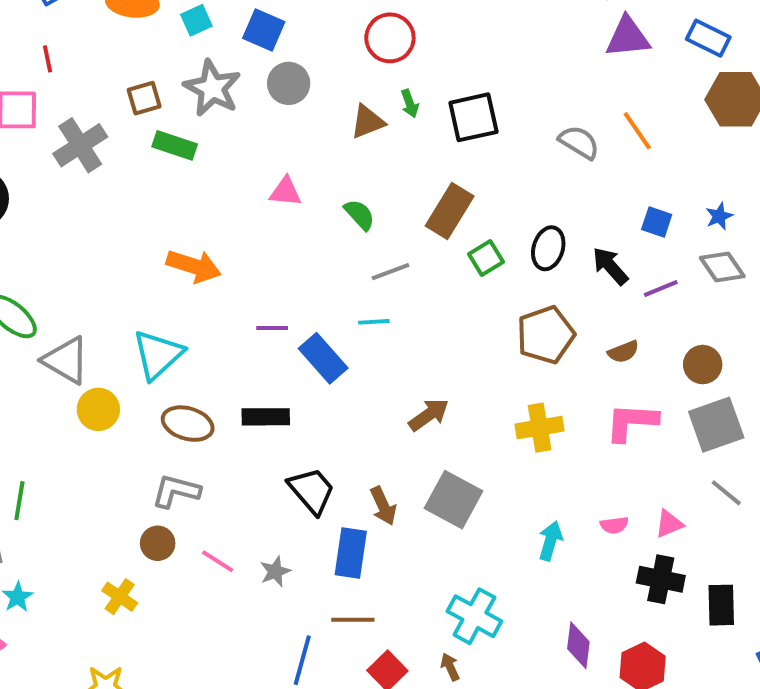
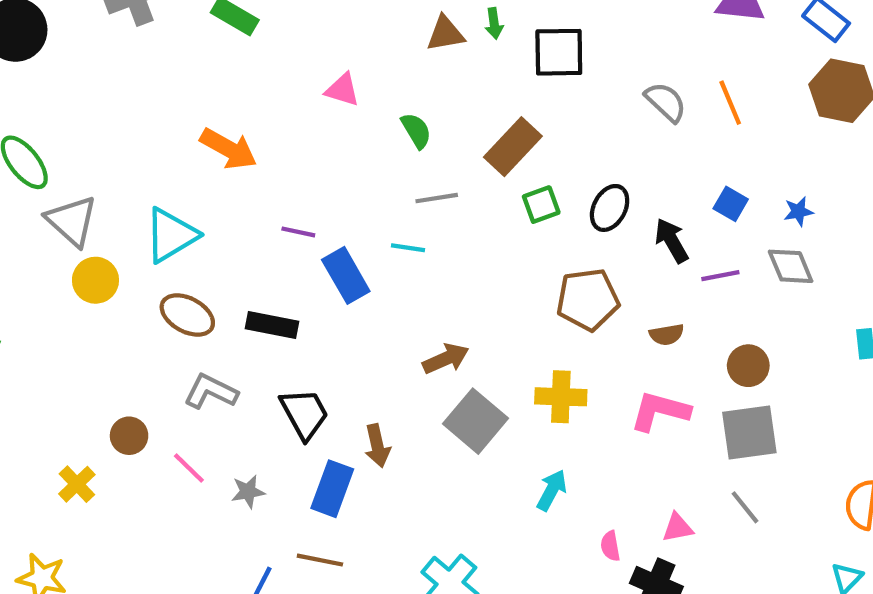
gray L-shape: (176, 491) -> (211, 392), moved
gray square: (454, 500) -> (476, 421), moved
pink semicircle: (614, 525) -> (610, 546), moved, turned 76
cyan arrow: (550, 541) -> (552, 490), moved

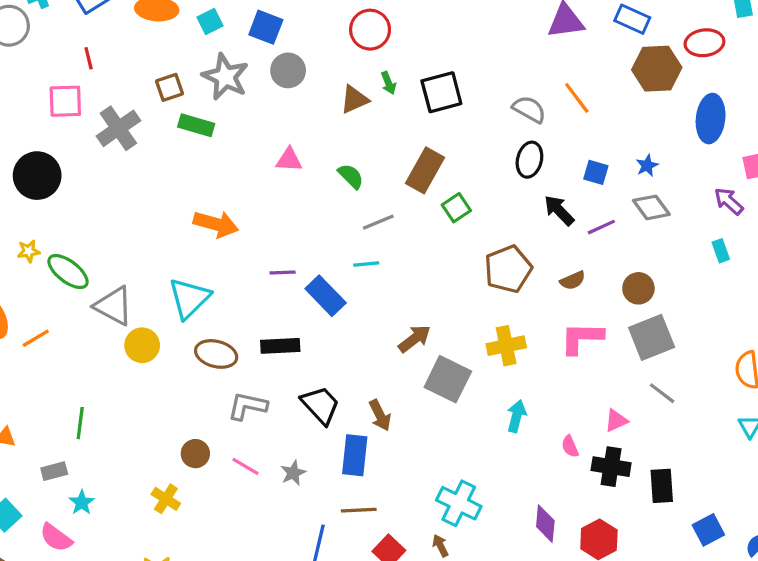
black ellipse: (610, 208) -> (529, 160), moved

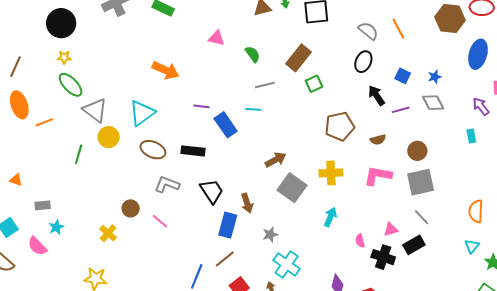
yellow star: (29, 251) -> (64, 57), moved
green line: (80, 423) -> (79, 154), moved
gray star: (293, 473) -> (270, 235), moved
black rectangle: (662, 486) -> (414, 245), moved, turned 55
brown line: (359, 510) -> (225, 259), turned -45

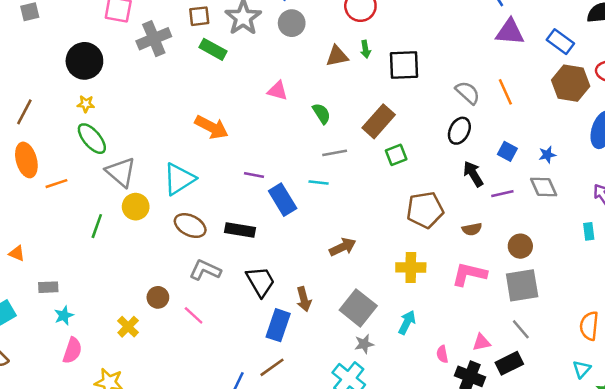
gray square: (292, 188) -> (358, 308), moved
gray star: (270, 235) -> (364, 344), moved
pink semicircle: (37, 246) -> (72, 350), moved, turned -120

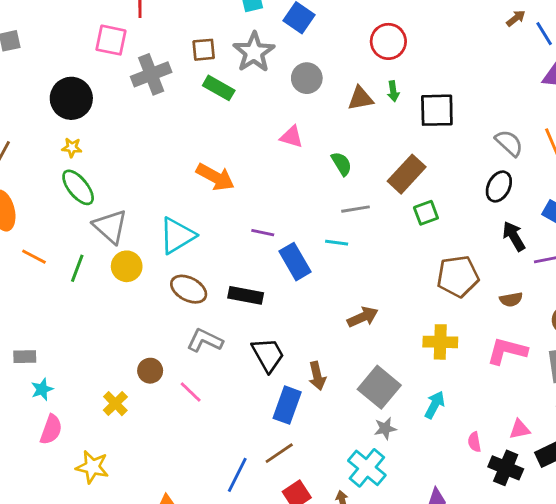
gray circle: (292, 23) -> (307, 78), moved
orange line: (56, 184) -> (34, 257), moved, turned 45
green line: (97, 226) -> (77, 268), moved

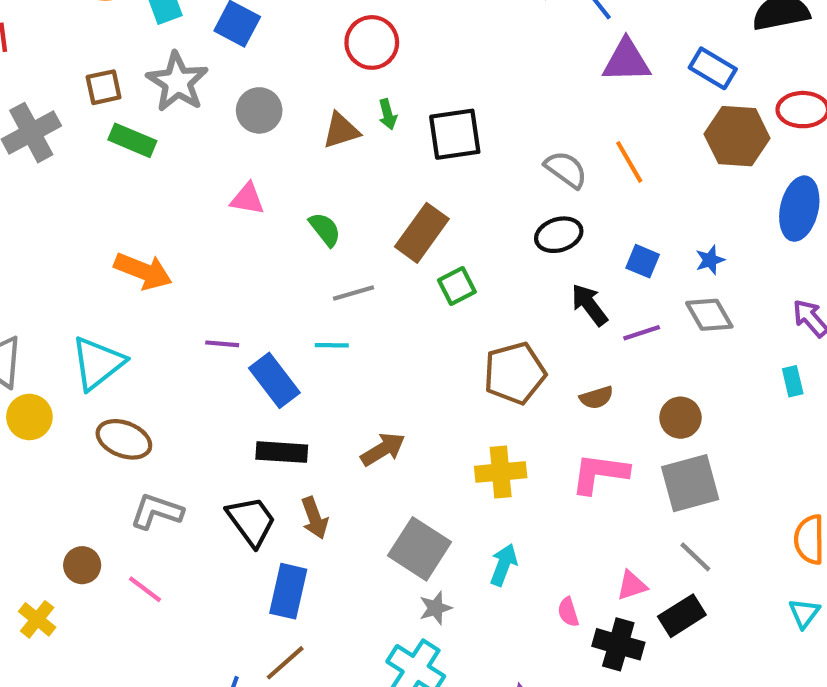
black ellipse: (499, 186) -> (559, 235), turned 52
black rectangle: (246, 295) -> (282, 452), moved
brown arrow: (317, 376) -> (315, 518), moved

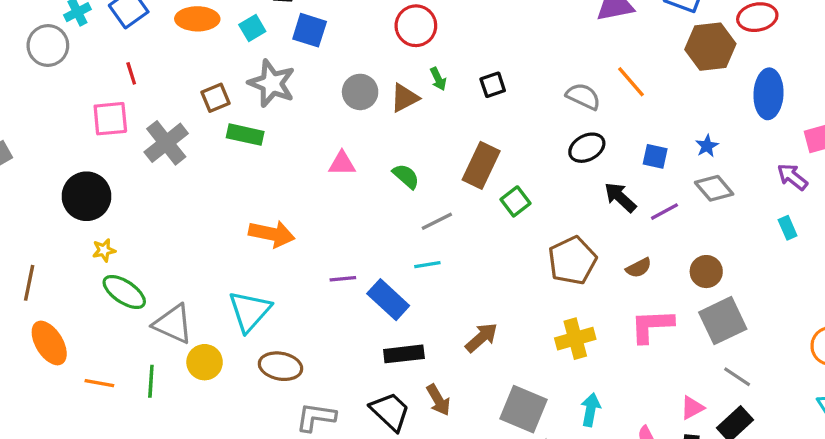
gray circle: (259, 110) -> (360, 92), moved
black square: (455, 134) -> (493, 85), size x0.6

